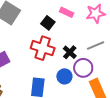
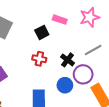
black square: (48, 23) -> (42, 32), turned 32
red cross: (43, 48) -> (39, 59), size x0.6

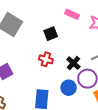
pink rectangle: (60, 20) -> (72, 14), moved

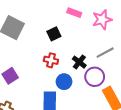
blue circle: (69, 88) -> (64, 82), moved

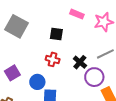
black square: (54, 34) -> (56, 34), turned 32
blue circle: (64, 82) -> (37, 82), moved

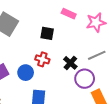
blue circle: (37, 82) -> (26, 73), moved

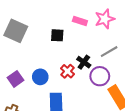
pink rectangle: (69, 14) -> (80, 21), moved
red cross: (42, 59) -> (68, 71), moved, turned 32

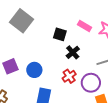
black cross: (84, 62) -> (73, 52), moved
red cross: (68, 71) -> (69, 76), moved

